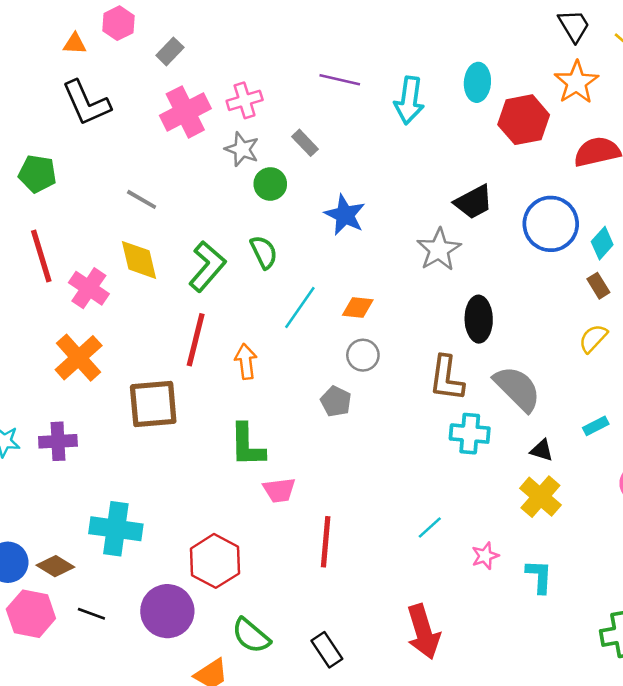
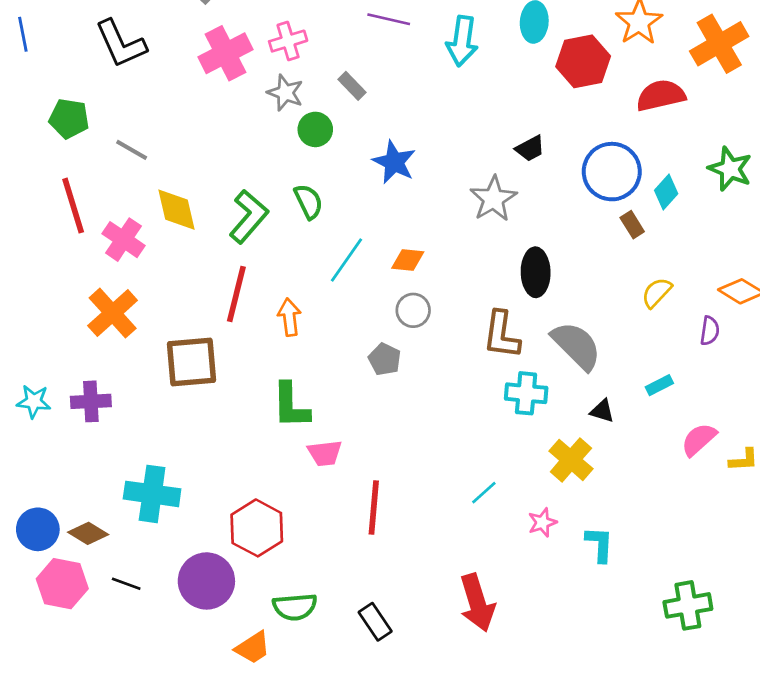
gray line: (142, 199) -> (132, 150), moved
black trapezoid: (474, 202) -> (530, 148), size x0.7
brown rectangle: (598, 286) -> (632, 225), moved
yellow cross: (540, 497) -> (571, 460), moved
green semicircle: (251, 636) -> (295, 607), turned -45

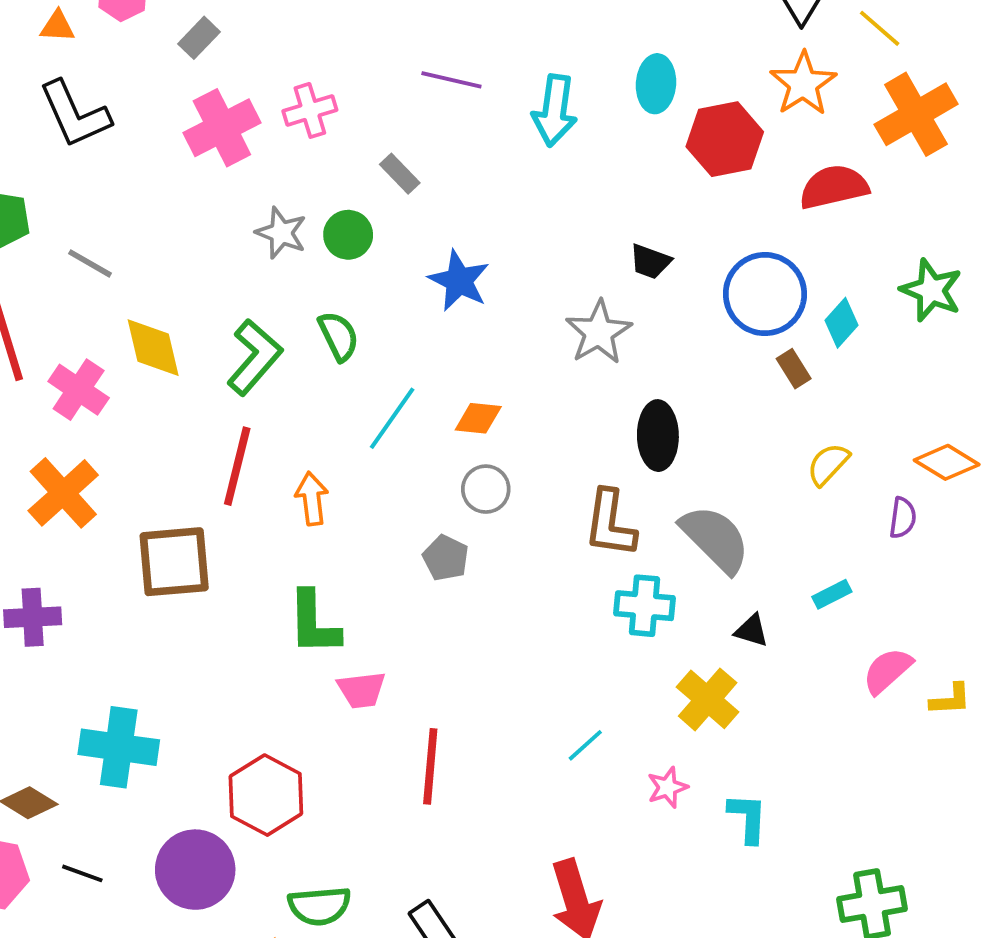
gray star: (285, 93) -> (281, 233), moved
black trapezoid: (530, 148) -> (650, 262), turned 48

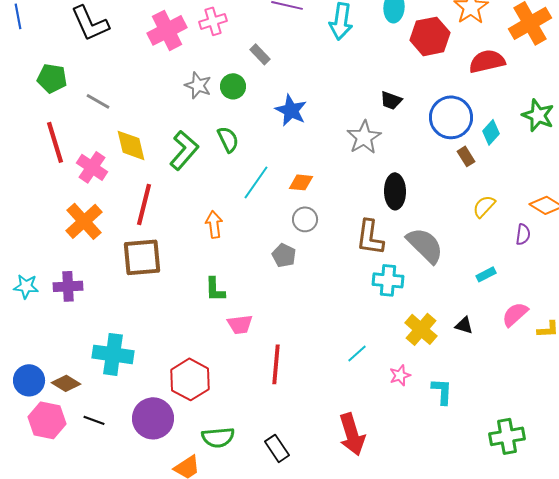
red line: (237, 466) -> (144, 204), moved
green L-shape: (314, 623) -> (215, 289), size x0.7
black triangle: (752, 631) -> (464, 325), moved

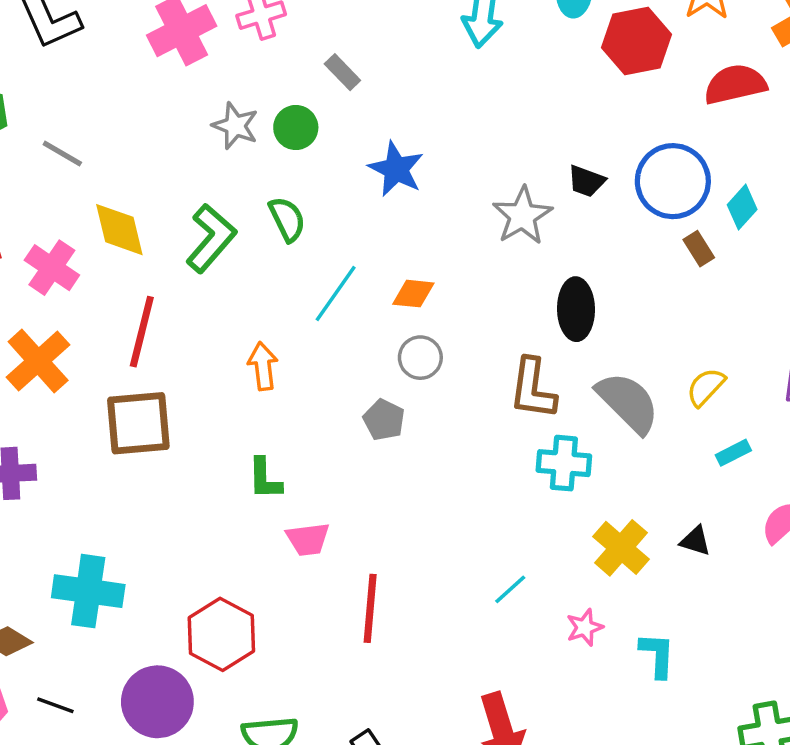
black trapezoid: (391, 100) -> (586, 181), moved
yellow semicircle: (484, 206) -> (706, 387), moved

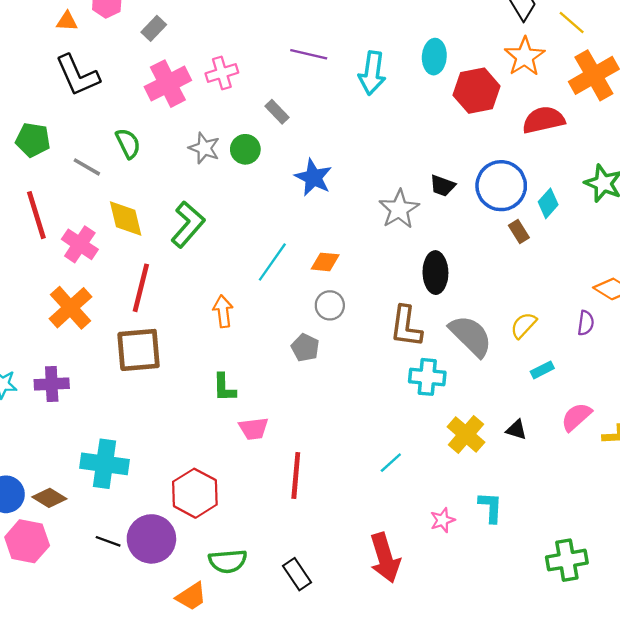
green semicircle: (287, 219) -> (128, 143), moved
pink star: (585, 627) -> (442, 520), moved
black line: (55, 705) -> (108, 541), moved

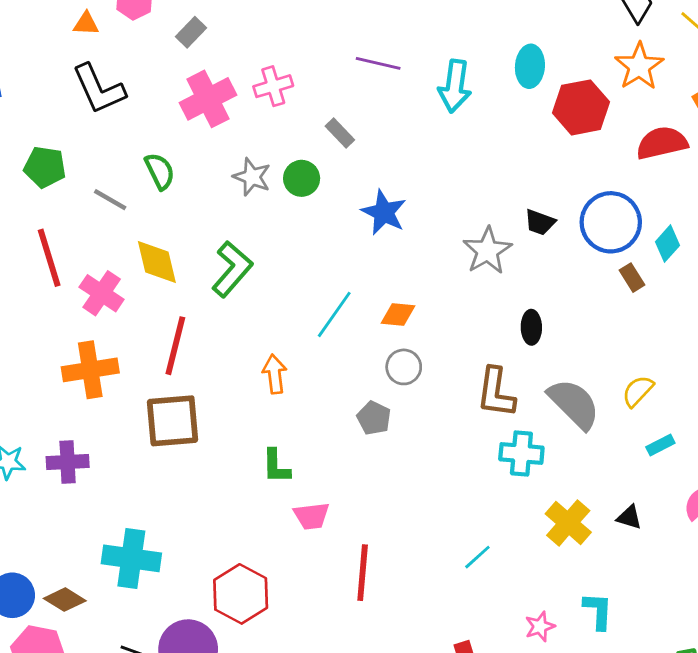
black ellipse: (435, 273) -> (531, 327), size x0.7
orange cross: (70, 308) -> (90, 370), turned 33

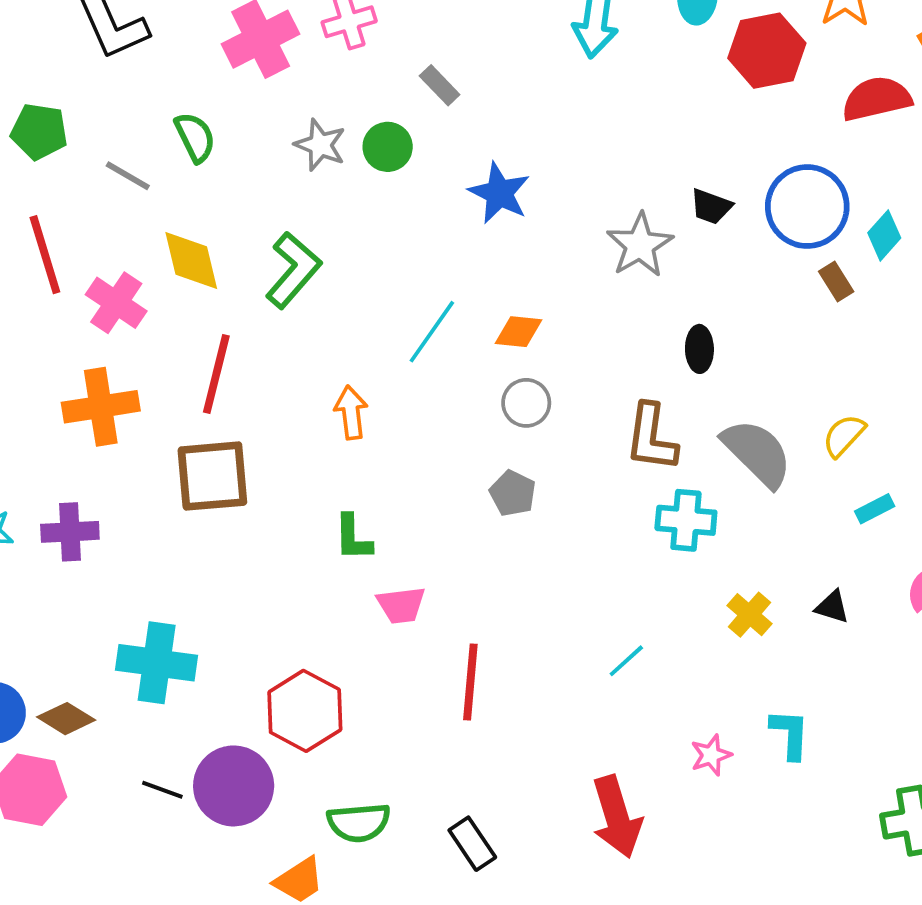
gray pentagon: (374, 418) -> (513, 493), moved
yellow cross: (568, 523) -> (749, 615), size x0.7

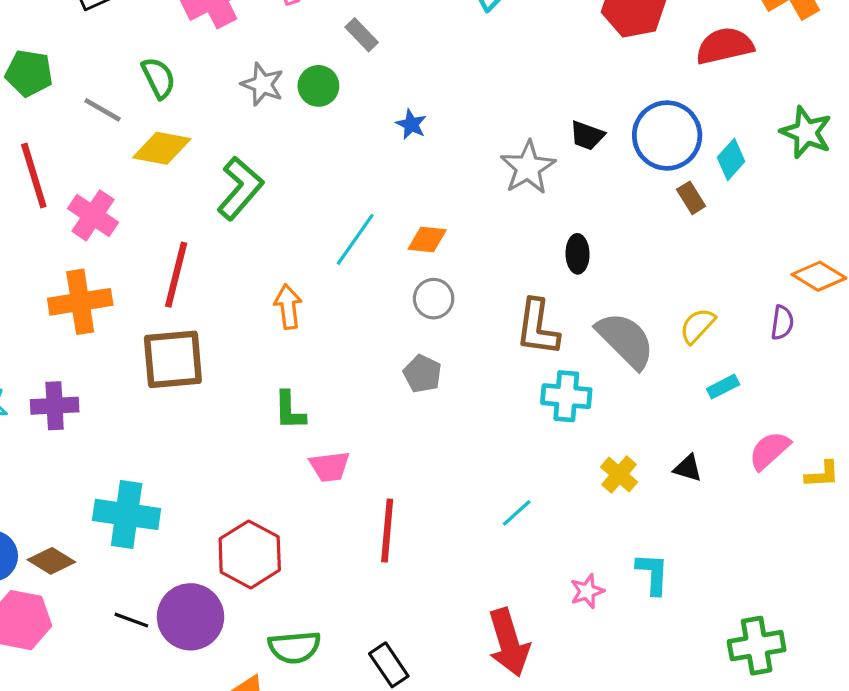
blue star: (499, 193) -> (411, 124), size x0.6
yellow diamond: (191, 260) -> (162, 148), moved, turned -66

